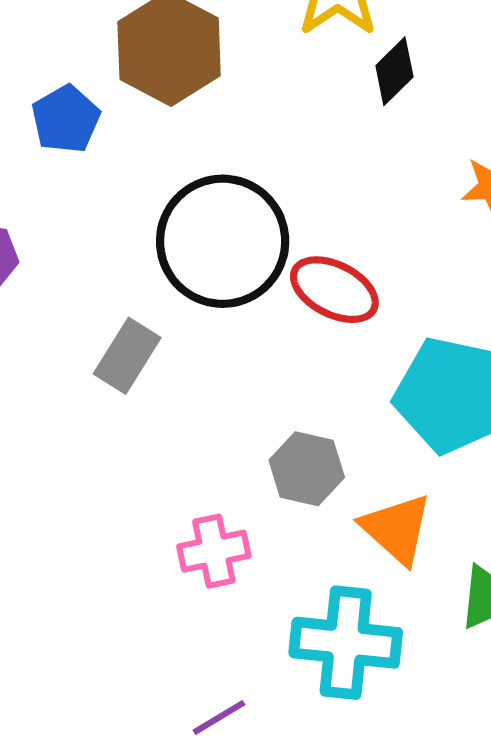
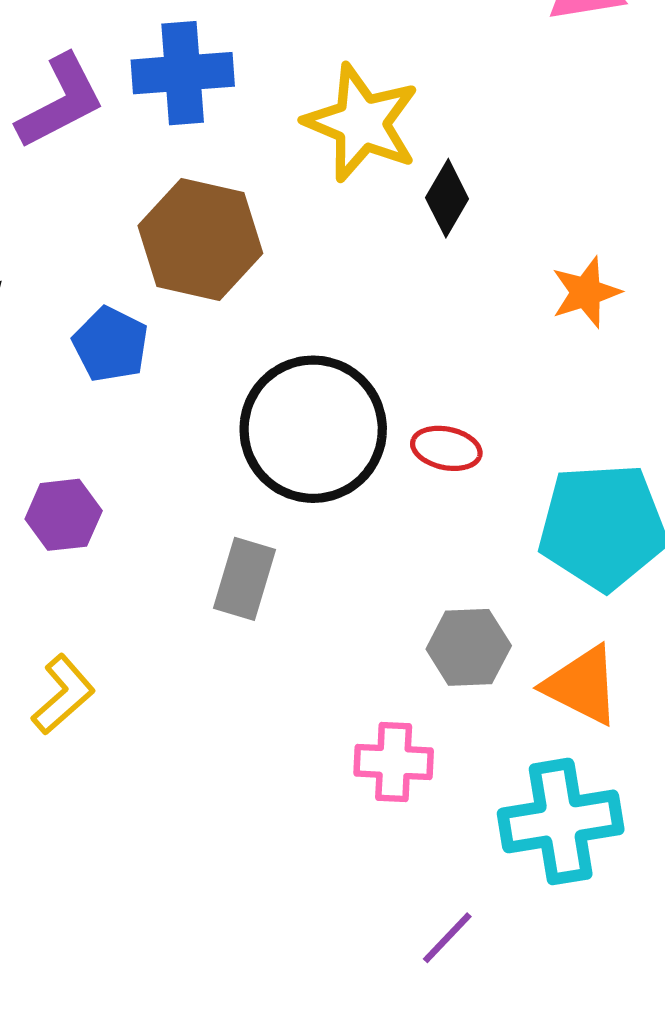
red ellipse: (334, 290) -> (446, 448), size x0.7
pink cross: (214, 551) -> (394, 762), turned 30

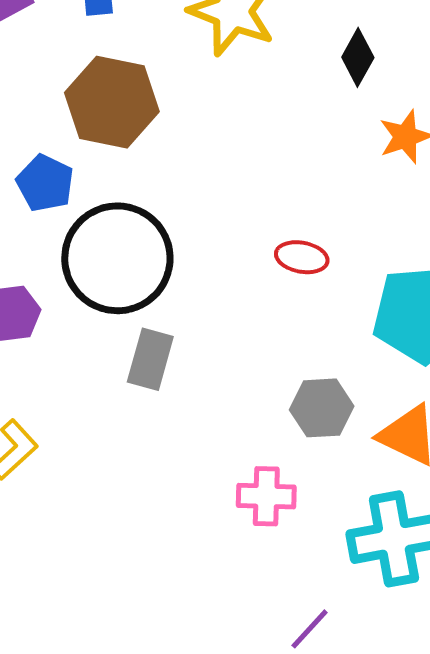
black diamond: (447, 198) -> (358, 57), moved
black circle: (313, 429) -> (117, 258), moved

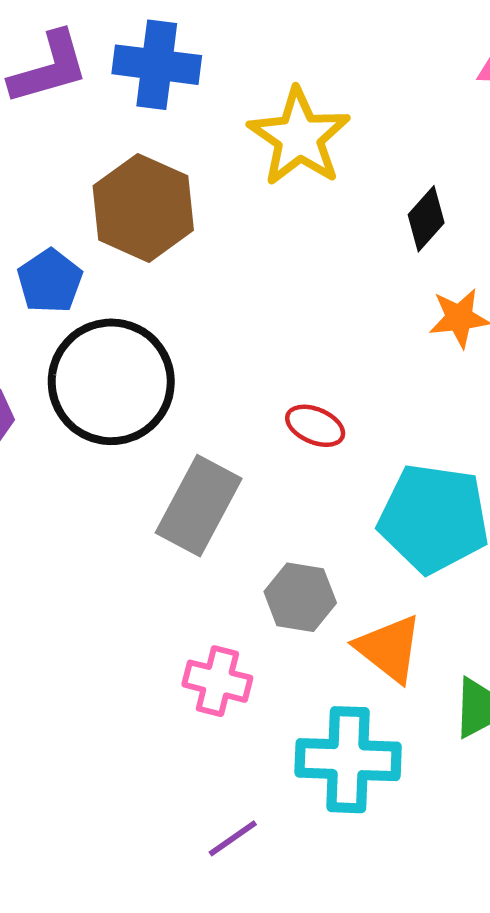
gray rectangle: (150, 359) -> (199, 506), moved, size x1.4

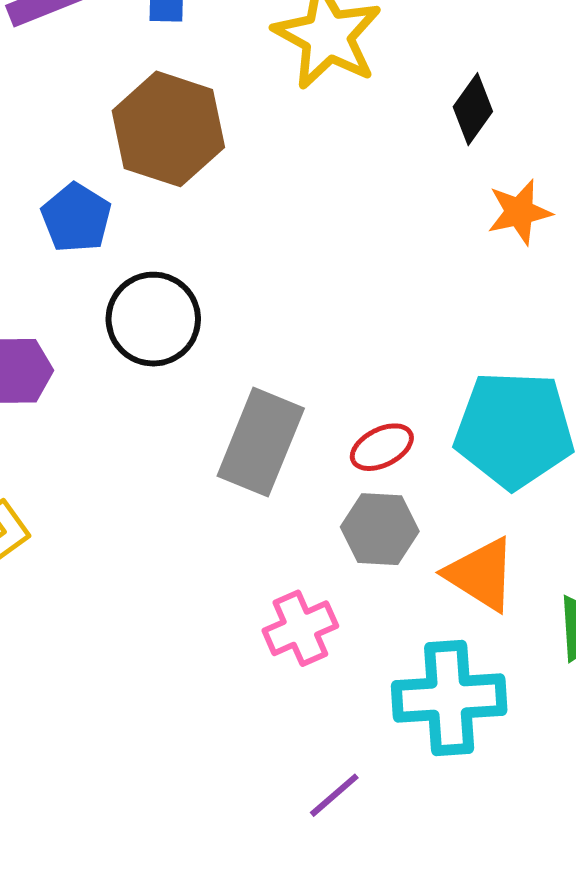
black circle: (111, 382) -> (153, 319), size x0.7
red ellipse: (315, 426) -> (382, 447), moved, turned -44
pink cross: (217, 681) -> (300, 628), turned -32

